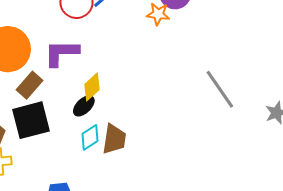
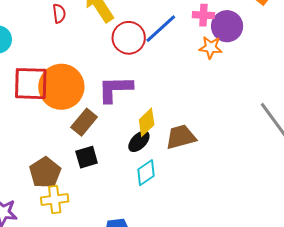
black square: (31, 120) -> (87, 157), size x0.6
brown trapezoid: (114, 139) -> (181, 137), moved, turned -112

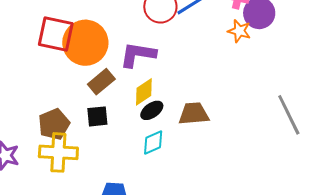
yellow diamond: (147, 122) -> (144, 92), moved
yellow cross: (55, 200) -> (58, 152), size x1.4

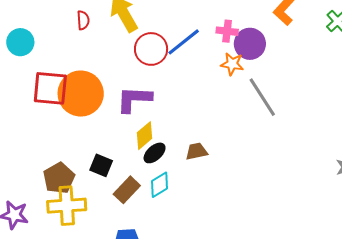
brown rectangle: (101, 82) -> (127, 190), moved
brown trapezoid: (194, 114) -> (197, 151), size x0.7
gray line: (289, 115) -> (262, 97), moved
black square: (97, 116) -> (101, 165), turned 35

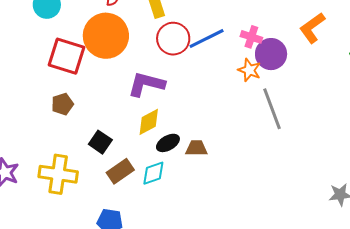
orange circle: (81, 94) -> (106, 36), moved
black ellipse: (155, 153) -> (168, 143), moved
brown pentagon: (59, 178) -> (62, 104), moved, size x0.7

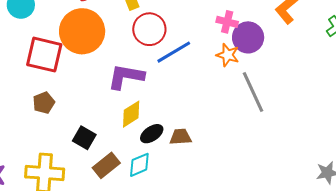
blue line: (207, 38) -> (174, 52), moved

